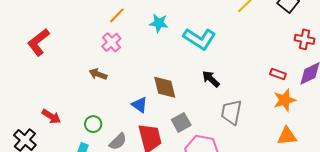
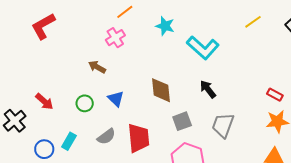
blue triangle: (139, 105) -> (116, 99), moved
gray square: (181, 122) -> (182, 121), moved
green circle: (93, 124) -> (85, 103), moved

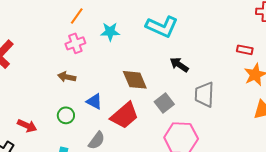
cyan star: (165, 26) -> (110, 32), moved
pink cross: (115, 38) -> (75, 43), turned 30
red trapezoid: (139, 138) -> (124, 116), moved, turned 72

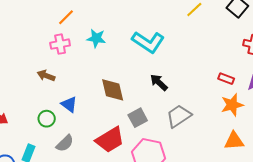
gray trapezoid: (204, 95) -> (179, 116), turned 44
green circle: (66, 115) -> (47, 119), moved
red trapezoid: (124, 116) -> (110, 140), moved

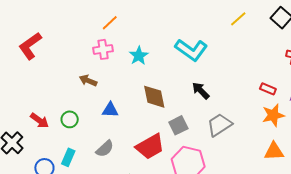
cyan star: (96, 38) -> (139, 56), moved, turned 30
blue triangle: (69, 104) -> (110, 110), turned -36
green circle: (47, 119) -> (70, 119), moved

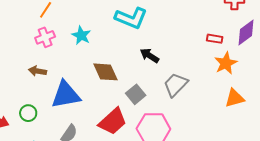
blue triangle: (110, 110) -> (66, 95), size x1.8

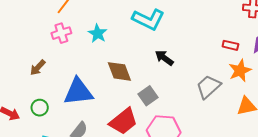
brown arrow: (37, 71) -> (38, 68), moved, turned -60
gray trapezoid: (176, 85) -> (208, 87), moved

